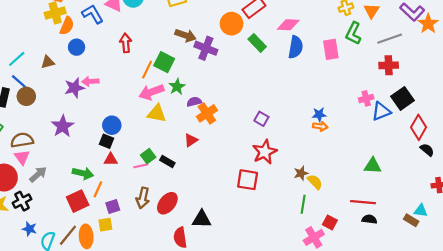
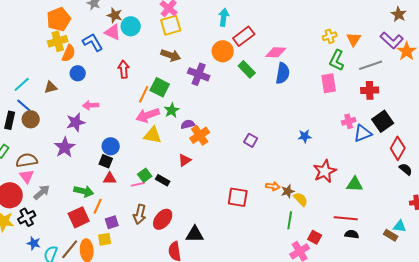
brown arrow: (186, 35) -> (171, 55), moved
pink rectangle: (331, 49) -> (329, 83), moved
purple star: (74, 88) -> (76, 122), moved
orange arrow: (320, 126) -> (273, 186), moved
red star: (265, 152) -> (325, 171), moved

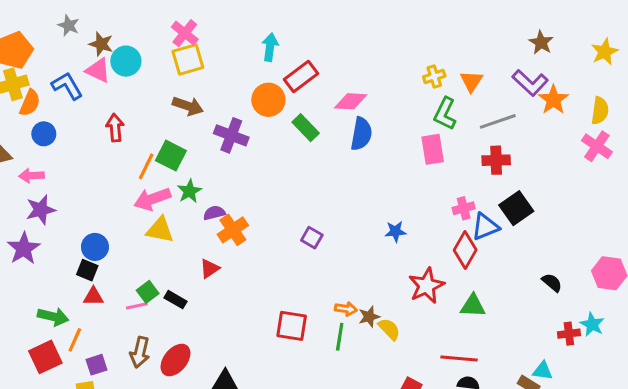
pink arrow: (91, 105) -> (31, 176), moved
red diamond: (398, 148) -> (465, 250), moved
green line: (290, 220) -> (340, 337), moved

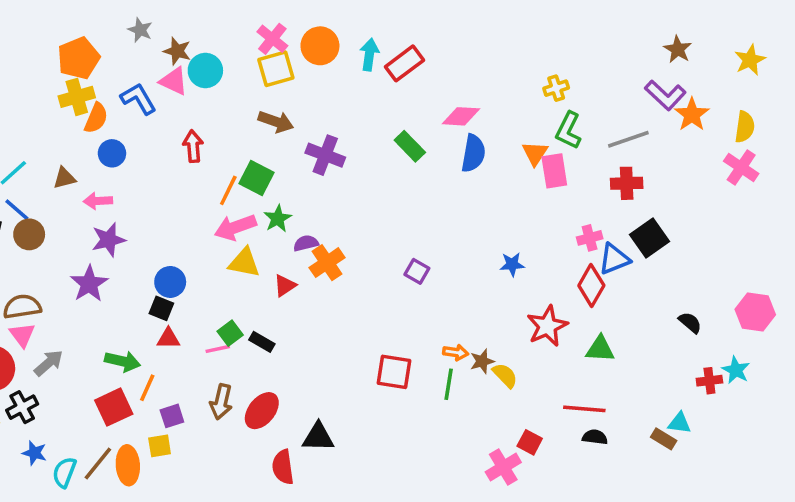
red rectangle: (301, 77) -> (405, 63), moved
orange triangle: (471, 81) -> (535, 153), moved
orange circle: (268, 100) -> (320, 46), moved
red triangle: (210, 269) -> (285, 286), moved

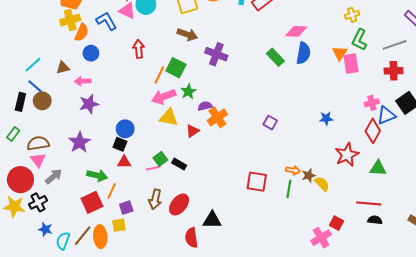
green rectangle: (410, 146) -> (275, 57), moved
purple star: (89, 284) -> (80, 142), moved

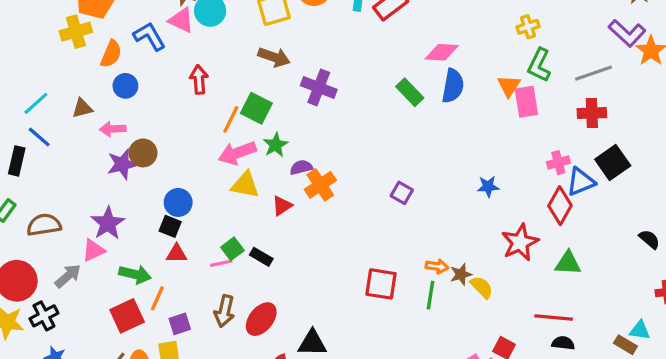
yellow cross: (70, 20) -> (76, 32), moved
brown circle: (42, 101) -> (143, 153), moved
pink triangle: (38, 160) -> (93, 250), moved, turned 42

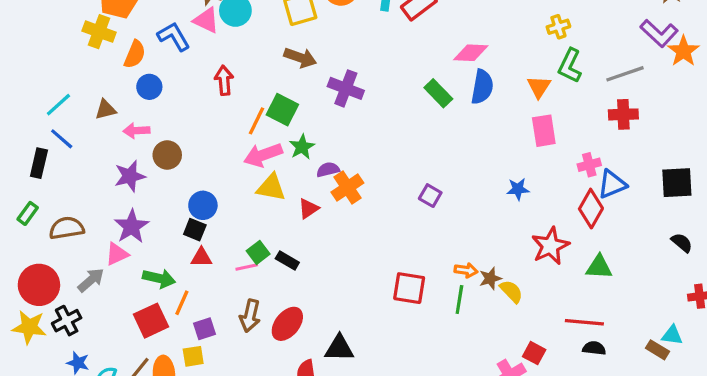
yellow cross: (76, 32) -> (99, 32), turned 36
pink rectangle: (526, 102) -> (544, 131), moved
black square: (613, 163) -> (677, 183), moved, turned 32
purple star: (122, 164) -> (130, 176), moved

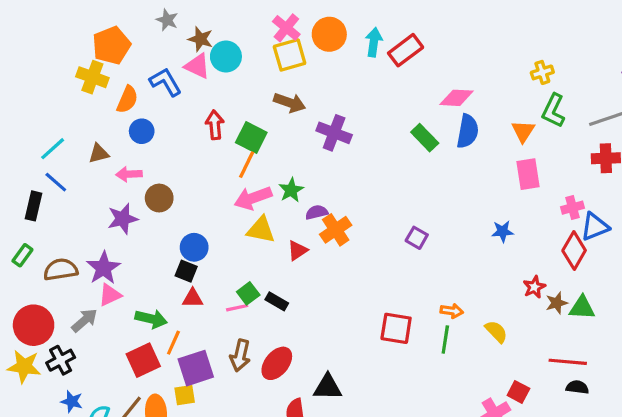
green square: (282, 110) -> (251, 138), moved
purple star: (132, 226) -> (104, 268), moved
red star: (550, 246) -> (534, 287), size x0.6
brown star: (490, 278) -> (557, 303), moved
purple square: (205, 329) -> (196, 368), size x1.6

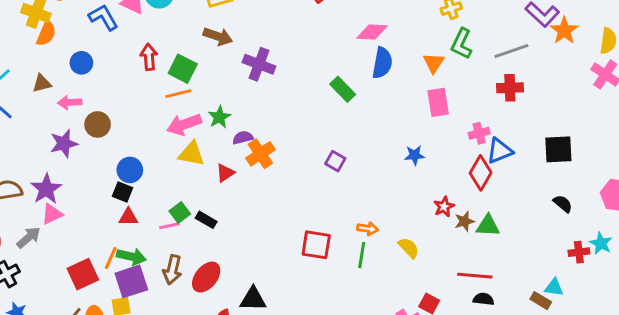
orange semicircle: (127, 99) -> (46, 33), moved
green rectangle: (425, 138) -> (343, 89), moved
orange line: (247, 165) -> (178, 94), turned 50
green arrow: (151, 319) -> (131, 257), moved

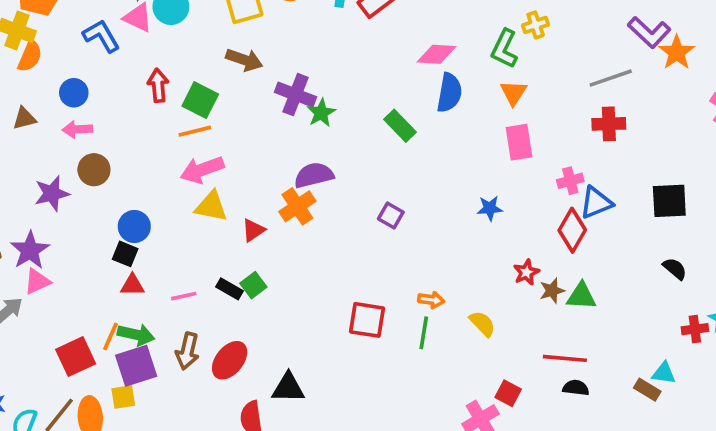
green L-shape: (462, 44) -> (504, 49), moved
pink arrow: (70, 102) -> (77, 129), moved
green star: (219, 117) -> (321, 113), moved
purple semicircle: (243, 138) -> (314, 175), moved, size x1.5
green square: (180, 213) -> (253, 285), moved

